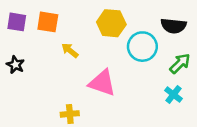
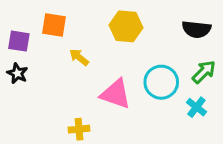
purple square: (17, 22) -> (19, 41), moved
cyan circle: (142, 47) -> (161, 82), moved

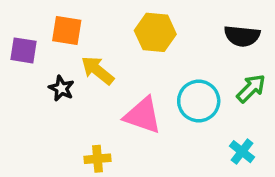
yellow arrow: (79, 57) -> (98, 70), size x1.4
black star: (17, 73) -> (61, 88), moved
cyan cross: (196, 107) -> (242, 152), moved

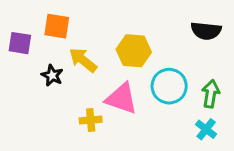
yellow hexagon: (155, 32) -> (134, 51), moved
green arrow: (251, 88) -> (211, 94), moved, turned -36
yellow cross: (98, 159) -> (91, 120), moved

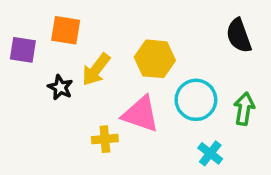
black semicircle: (206, 31) -> (239, 36), turned 64
yellow arrow: (83, 60) -> (96, 70), turned -92
cyan cross: (206, 129) -> (210, 153), moved

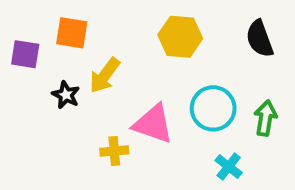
yellow hexagon: (155, 59) -> (180, 37), moved

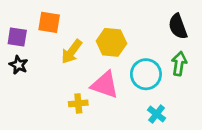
yellow hexagon: (180, 37) -> (111, 42), moved
black star: (66, 95) -> (19, 65), moved
green arrow: (265, 118) -> (179, 64), moved

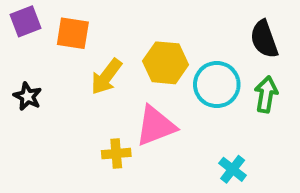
purple square: (17, 37) -> (26, 21), moved, turned -30
cyan circle: (146, 74) -> (217, 85), moved
pink triangle: (105, 85) -> (156, 126), turned -40

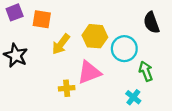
green arrow: (266, 94) -> (146, 71), moved, turned -30
black star: (27, 96) -> (16, 55), size x1.5

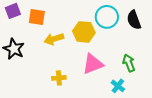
yellow arrow: (61, 44) -> (54, 39), turned 36
cyan circle: (124, 49) -> (107, 17), moved
pink triangle: (89, 72) -> (93, 64), moved

